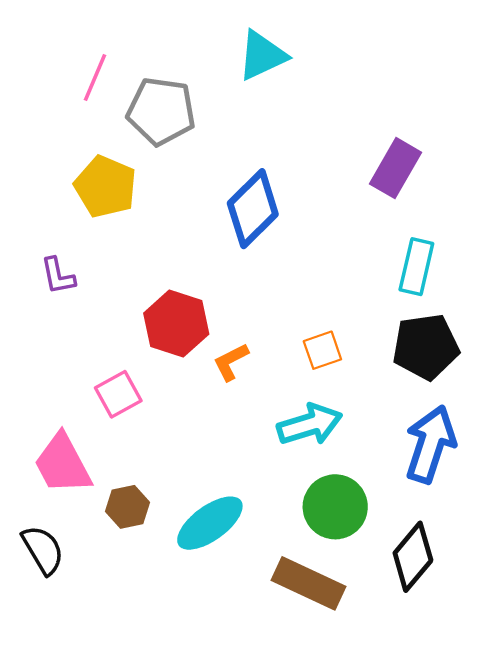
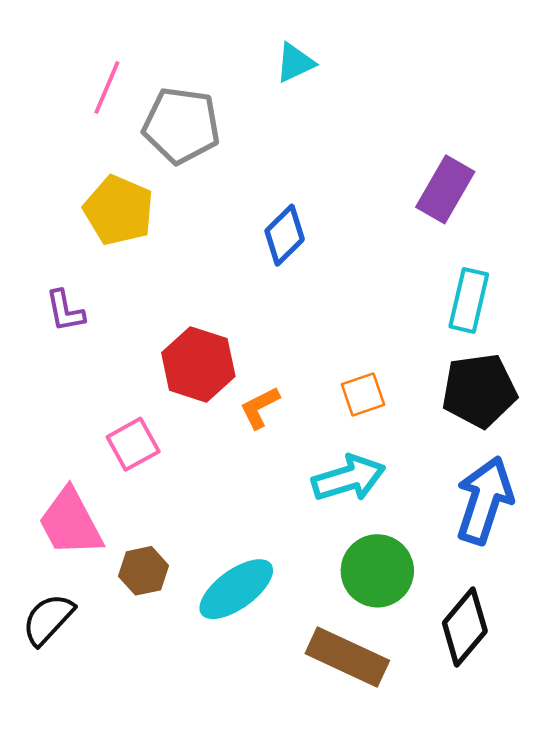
cyan triangle: (262, 55) -> (295, 63), size x0.7
blue diamond: (253, 209) -> (285, 235), size x0.7
black semicircle: (43, 550) -> (48, 619), turned -106

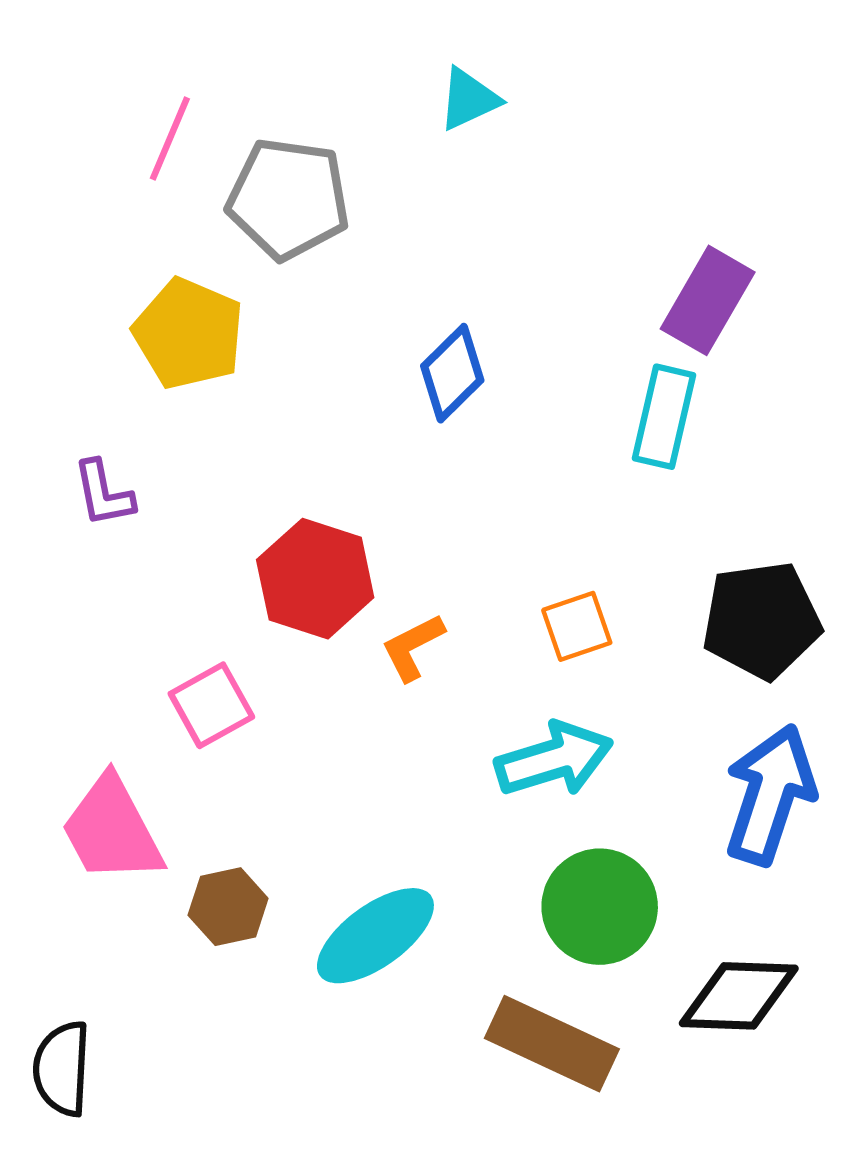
cyan rectangle: (469, 300) -> (664, 417), moved
black semicircle: (48, 619) -> (62, 1069), moved, turned -40
black diamond: (465, 627) -> (739, 996), turned 52

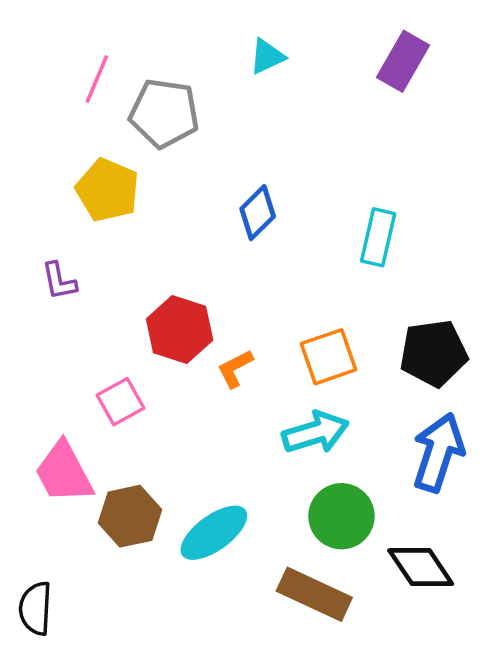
purple rectangle: (708, 300) -> (403, 61), moved
orange square: (577, 626) -> (328, 357), size x1.4
brown hexagon: (228, 907) -> (130, 516), size x1.4
black diamond: (739, 996) -> (421, 567), turned 54

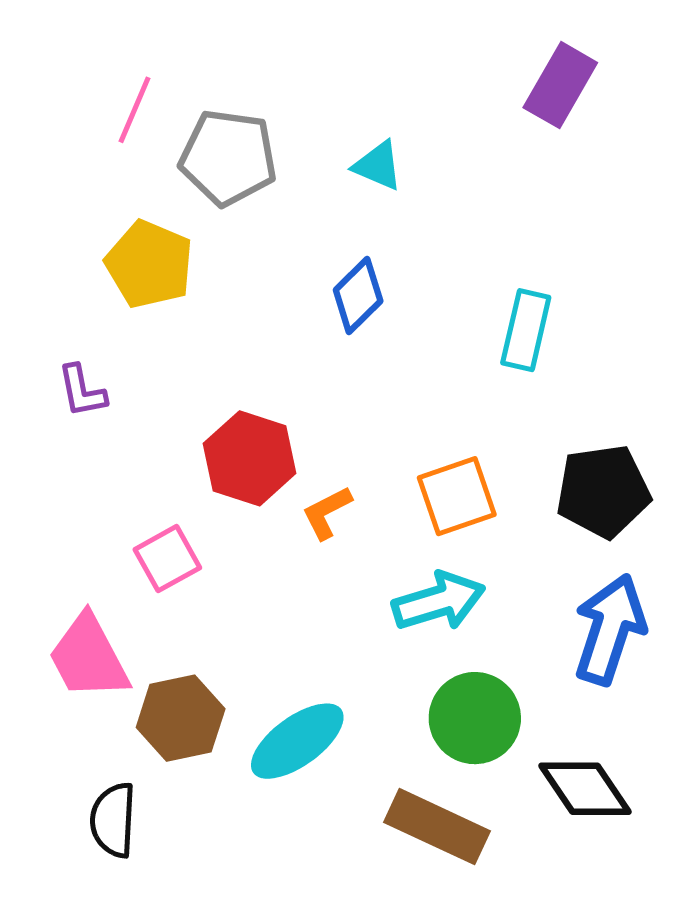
cyan triangle: (267, 57) -> (378, 166), moved, turned 48
black semicircle: (35, 608) -> (113, 820), moved

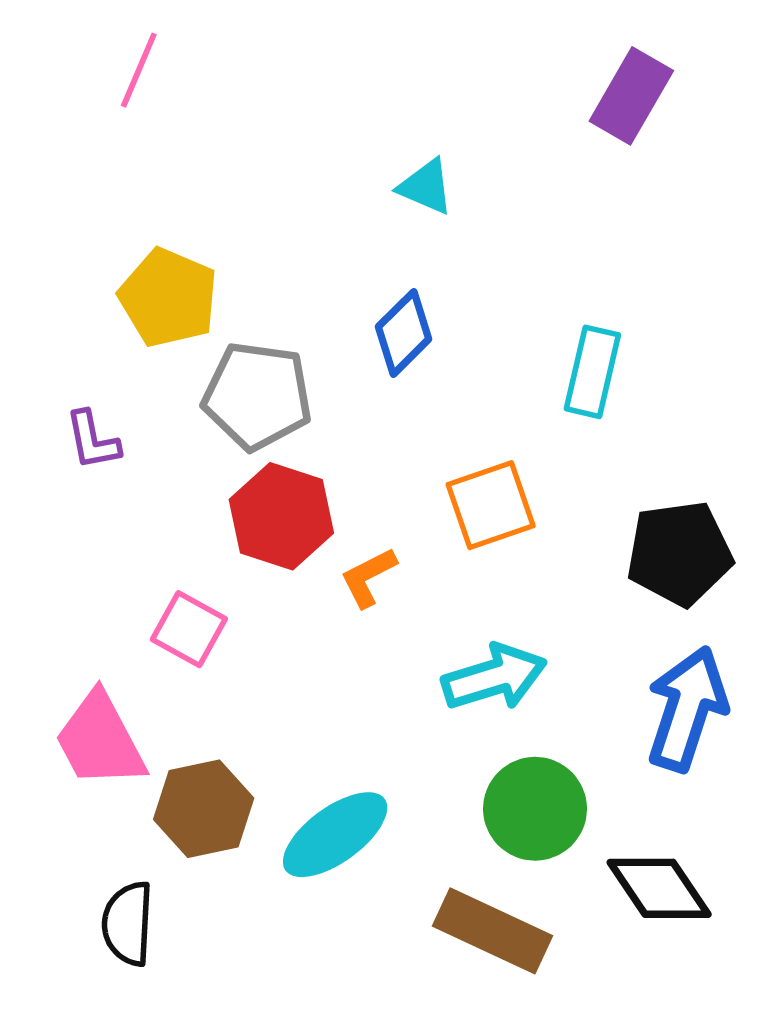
pink line: (135, 110) -> (139, 70), moved
gray pentagon: (228, 157) -> (257, 396), moved
orange square: (457, 496) -> (491, 505), moved
pink square: (167, 559) -> (189, 629), turned -32

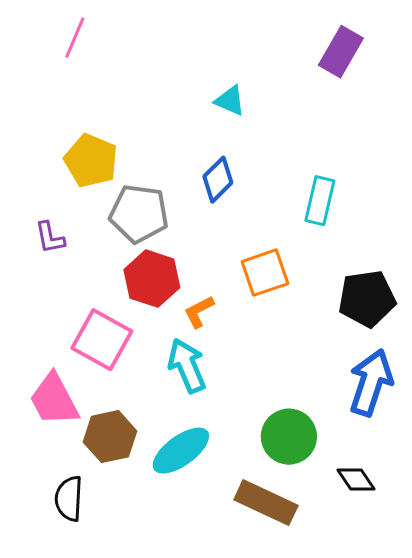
pink square: (189, 629) -> (102, 340), size x1.5
cyan arrow: (494, 677) -> (187, 366), moved, turned -96
black diamond: (659, 888) -> (356, 480), size x0.7

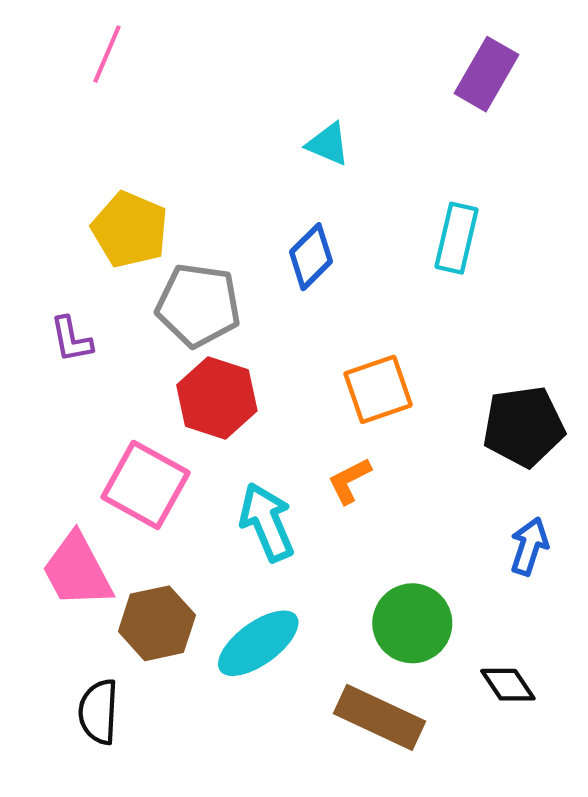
cyan rectangle: (320, 201) -> (457, 238), moved
orange L-shape: (199, 312) -> (350, 481), moved
blue arrow: (371, 383) -> (529, 546), size x0.6

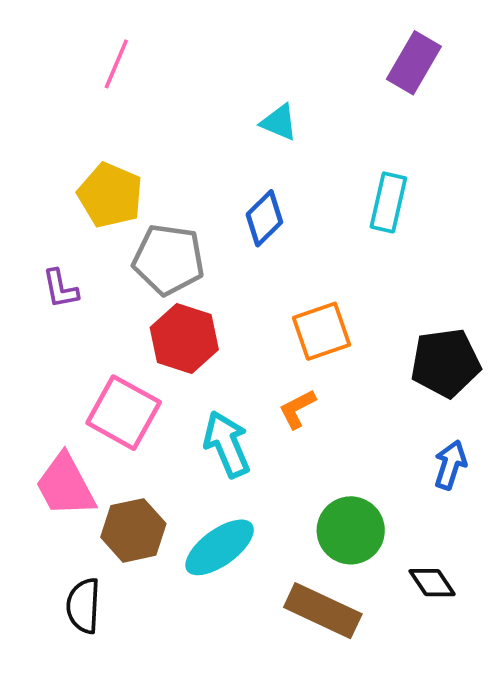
pink line: (107, 54) -> (116, 64), moved

